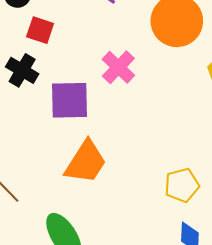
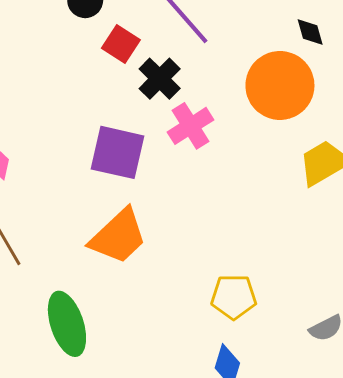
red square: (40, 30) -> (121, 44), moved
black cross: (22, 70) -> (160, 79), moved

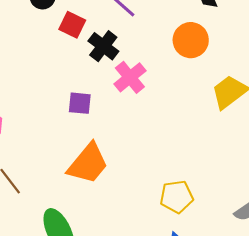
orange circle: (280, 85) -> (191, 40), size x0.7
purple square: (118, 152) -> (80, 103), size x0.6

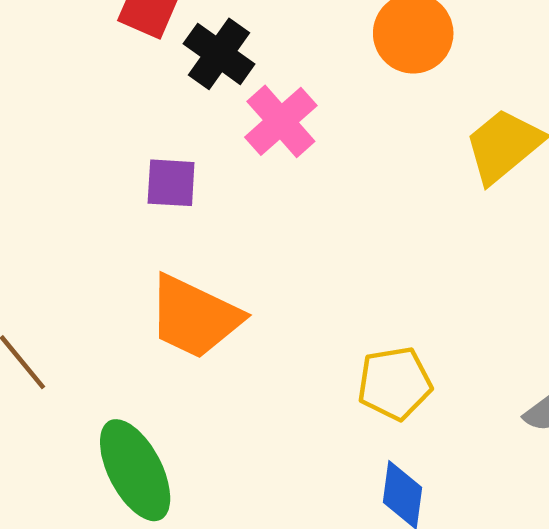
orange trapezoid: (88, 164) -> (194, 317), turned 78

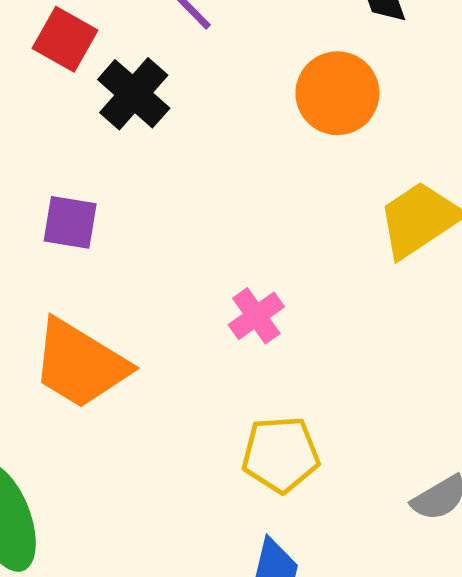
pink cross: (281, 121) -> (256, 316), moved, size x0.7

